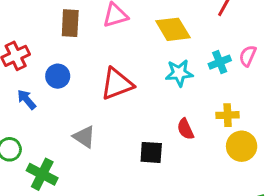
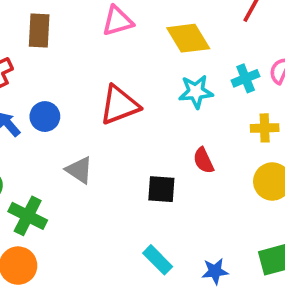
brown rectangle: (70, 23) -> (39, 31), moved
blue circle: (58, 76) -> (45, 117), moved
yellow cross: (228, 115) -> (265, 128), moved

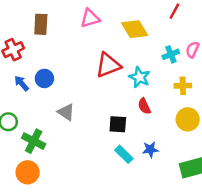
cyan star: (196, 92) -> (139, 77), moved, turned 30
red triangle: (119, 105) -> (108, 65), moved
cyan rectangle: (158, 260) -> (124, 154), moved
blue star: (215, 271) -> (150, 149), moved

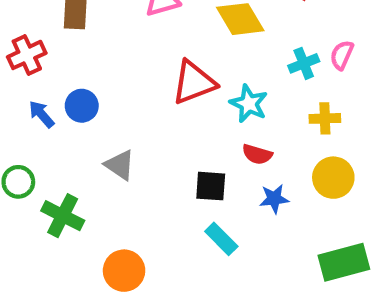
red semicircle: (144, 106) -> (257, 154), turned -49
blue star: (150, 149) -> (274, 199), moved
orange circle: (28, 172) -> (124, 271), moved

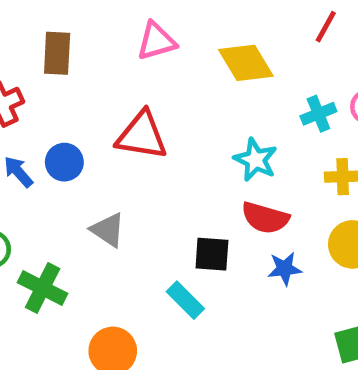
red triangle: (194, 82) -> (142, 136), moved, turned 30
red semicircle: (257, 154) -> (265, 218), size x1.4
cyan rectangle: (221, 239) -> (185, 300), moved

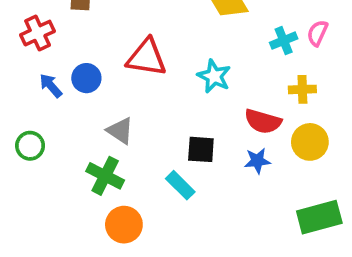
cyan star: (256, 160) -> (214, 76), moved
red semicircle: (265, 218) -> (263, 121), moved
green cross: (43, 288) -> (105, 176), moved

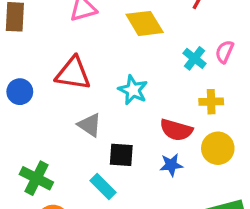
cyan cross: (284, 41) -> (195, 58), turned -30
gray triangle: (120, 131) -> (90, 125), moved

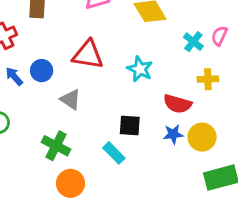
gray triangle: (90, 125) -> (70, 99), moved
yellow circle: (218, 148) -> (202, 137), moved

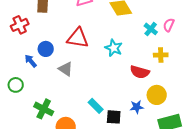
blue arrow: (14, 76) -> (31, 61), moved
black square: (130, 125) -> (114, 117), moved
blue star: (173, 134) -> (137, 107), moved
green cross: (56, 146) -> (44, 109), moved

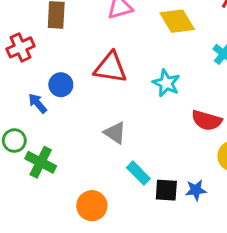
gray triangle: (66, 69) -> (115, 133), moved
blue star: (137, 107) -> (196, 190), moved
green cross: (44, 109) -> (41, 162), moved

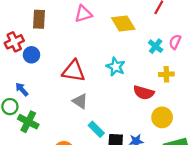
red triangle: (110, 68) -> (74, 71), moved
blue circle: (61, 85) -> (31, 55), moved
blue arrow: (38, 103) -> (22, 89), moved

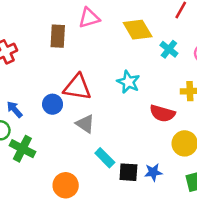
brown rectangle: (39, 19) -> (58, 36), moved
cyan cross: (156, 46) -> (169, 49), moved
blue circle: (31, 55) -> (53, 104), moved

